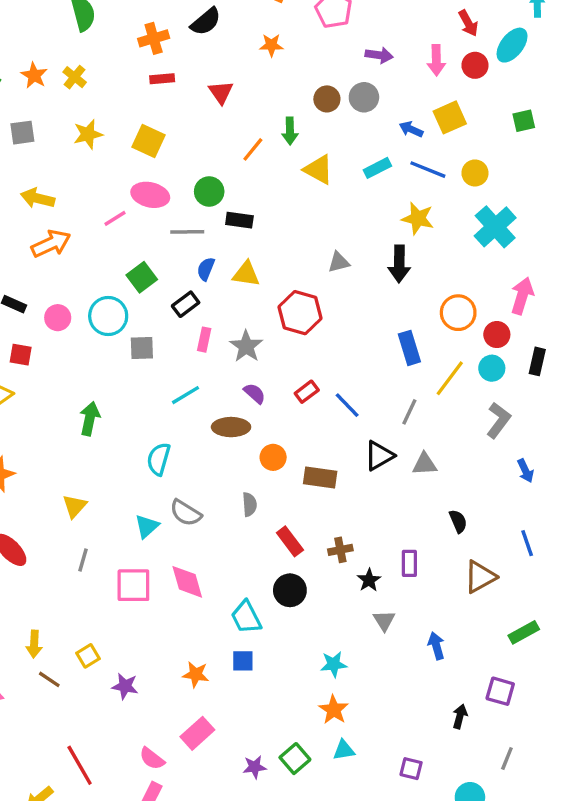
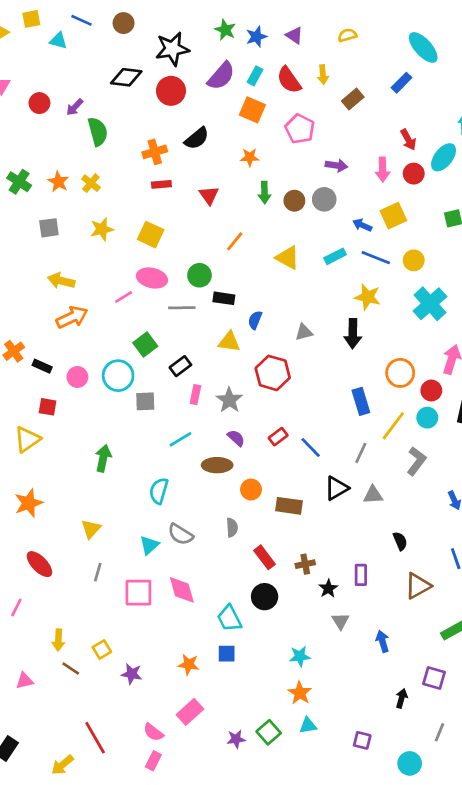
green arrow: (290, 131) -> (265, 193), moved
blue semicircle: (206, 269) -> (255, 320), moved
gray L-shape: (499, 420) -> (416, 461), moved

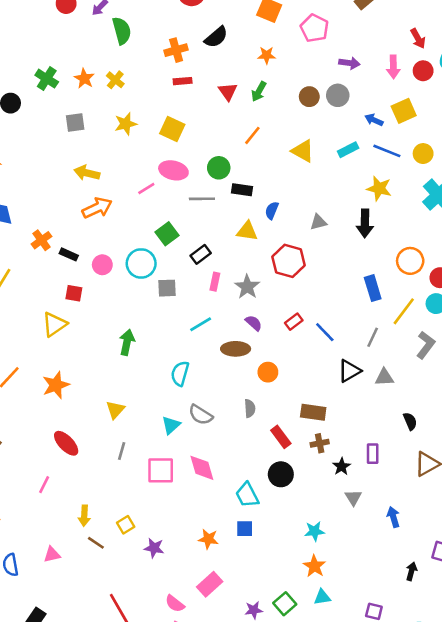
green arrow: (265, 193) -> (259, 91), moved, turned 30
brown rectangle: (289, 506) -> (313, 412), moved

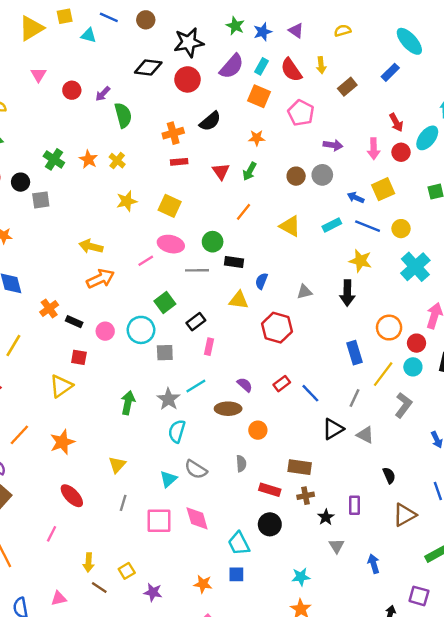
gray square: (75, 122) -> (41, 200), moved
gray star: (247, 287) -> (168, 399), moved
gray triangle: (384, 377) -> (365, 435), turned 30
red rectangle: (281, 437) -> (270, 490), turned -36

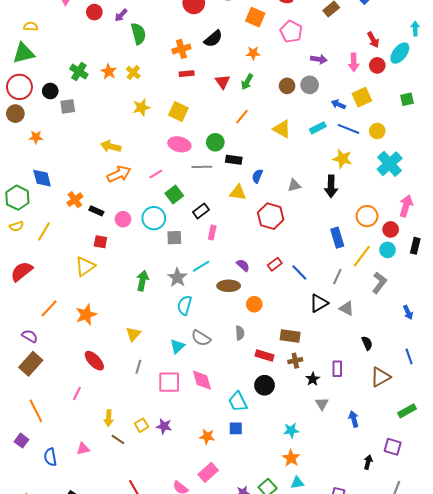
pink line: (146, 261) -> (156, 174), moved
purple star: (153, 592) -> (164, 426), moved

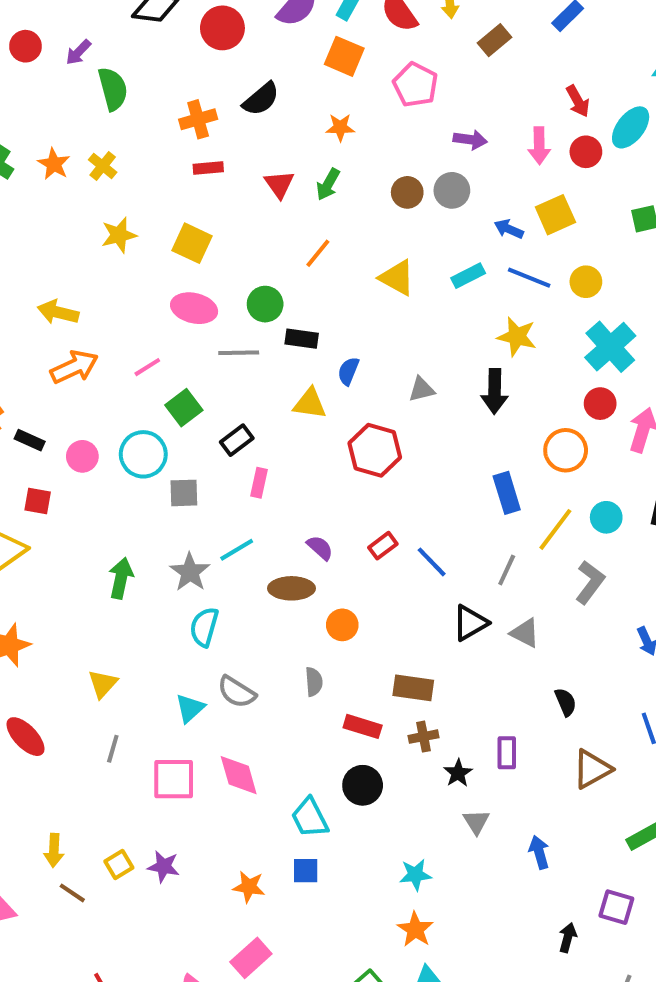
red circle: (391, 229) -> (600, 404), moved

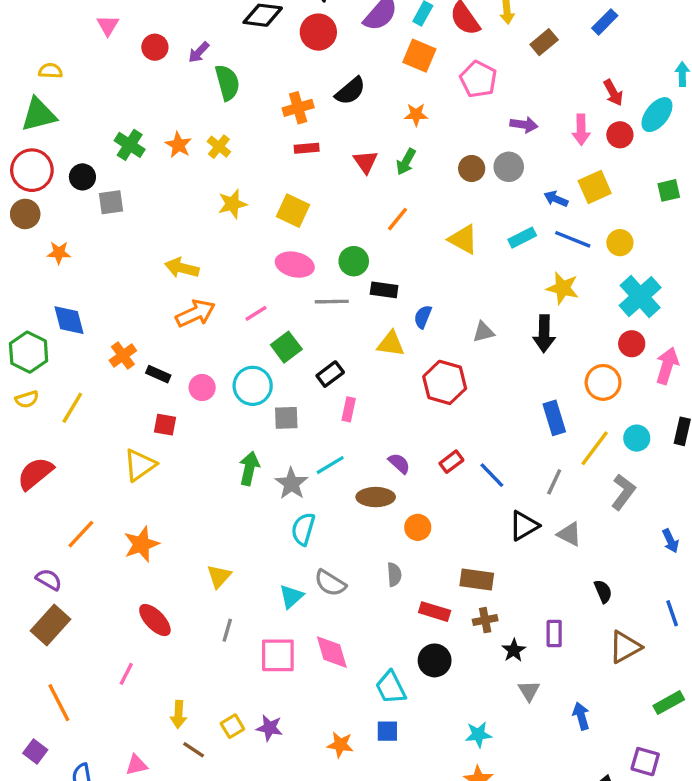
green arrow: (121, 578) -> (249, 468), moved

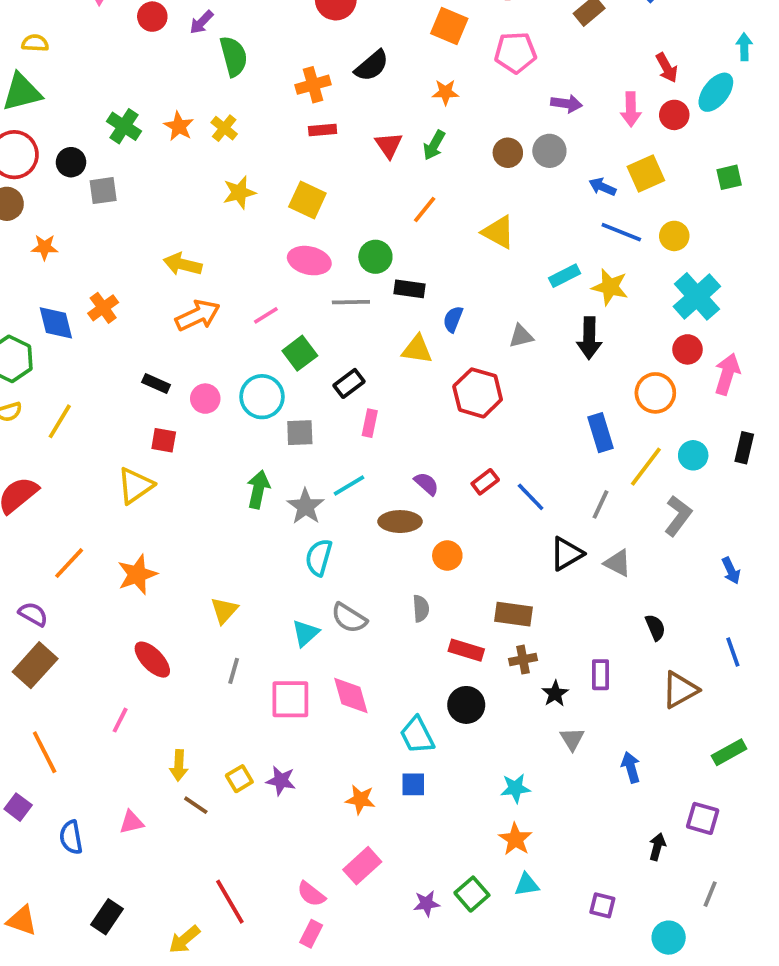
pink pentagon: (478, 79) -> (515, 53), turned -30
cyan rectangle: (522, 238) -> (565, 276), moved
orange cross: (123, 356) -> (103, 308), moved

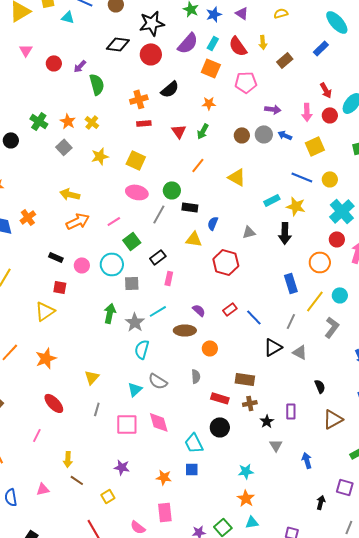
blue arrow: (602, 187) -> (285, 135), moved
gray square: (103, 191) -> (64, 147), moved, turned -35
gray line: (351, 302) -> (159, 214), turned -60
yellow square: (239, 779) -> (108, 496), moved
pink rectangle: (362, 866) -> (165, 512), turned -54

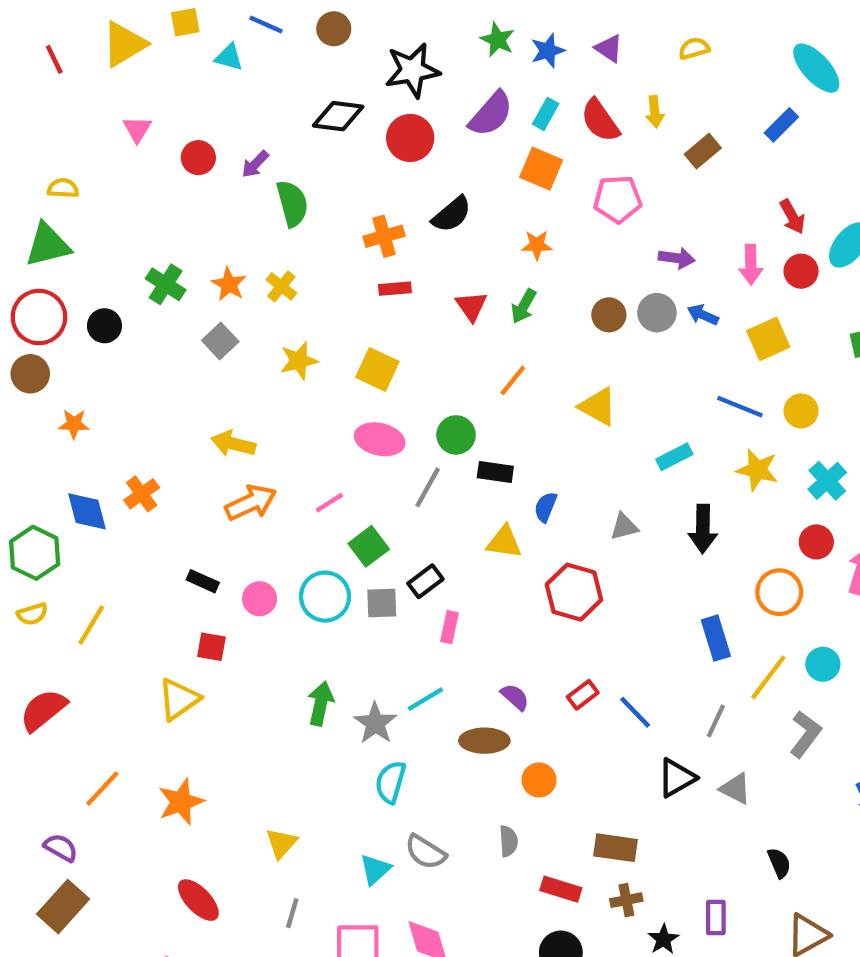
yellow star: (296, 206) -> (757, 470), moved
cyan cross: (342, 211) -> (827, 481), size x0.7
gray square: (132, 283) -> (382, 603), moved

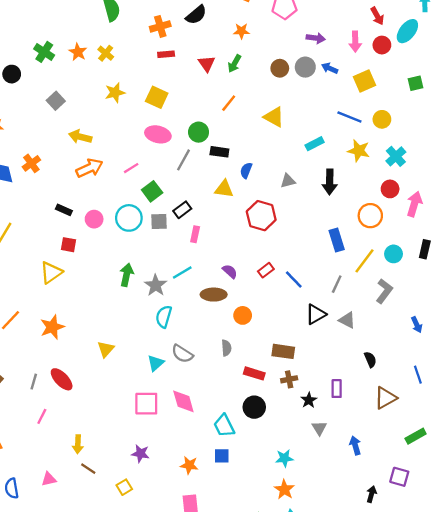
gray square: (220, 341) -> (56, 101), moved
gray line: (292, 913) -> (34, 382), moved

